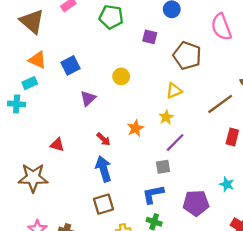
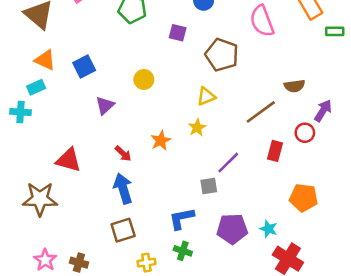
purple line: (175, 142) -> (228, 163), moved
red triangle: (57, 145) -> (69, 160), size x1.5
gray square: (163, 167) -> (209, 186), moved
cyan star: (227, 184) -> (269, 229), moved

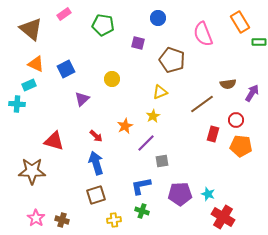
purple arrow: (323, 111) -> (252, 93), moved
purple line: (228, 163) -> (146, 143), moved
orange pentagon: (304, 198) -> (241, 146), moved

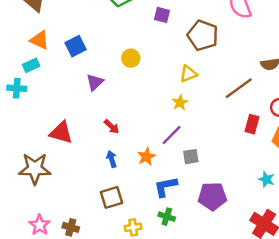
orange star: (125, 126) -> (146, 157), moved
blue arrow: (96, 163) -> (112, 159), size x0.6
cyan star: (208, 194) -> (266, 179), moved

